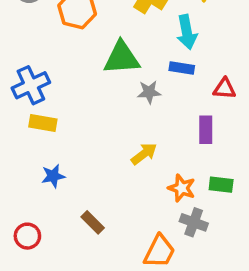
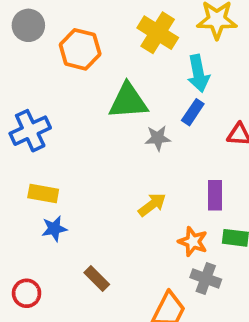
blue rectangle: (182, 68) -> (193, 112), turned -65
yellow rectangle: (43, 123) -> (43, 193), moved
purple rectangle: (206, 130) -> (215, 195), moved

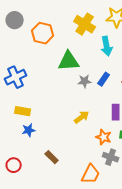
blue rectangle: (193, 112) -> (104, 79), moved

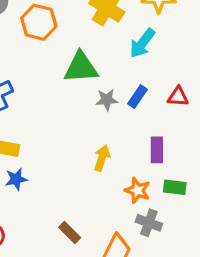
cyan arrow: (107, 46) -> (142, 43), turned 48
yellow arrow: (82, 117) -> (102, 158), turned -35
brown rectangle: (52, 157) -> (70, 232), moved

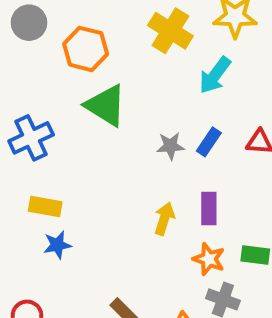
green triangle: (81, 67) -> (106, 105), moved, turned 36
purple rectangle: (157, 150) -> (209, 209), moved

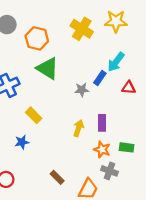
cyan arrow: (215, 75) -> (116, 62), moved
blue rectangle: (209, 142) -> (100, 78), moved
yellow rectangle: (45, 207) -> (34, 115), moved, turned 35

